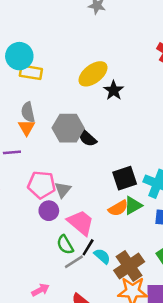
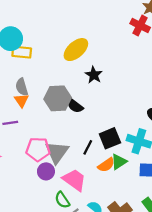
black star: (114, 90) -> (94, 75), moved
gray triangle: (63, 190) -> (57, 152), size x1.6
black line: (88, 247) -> (88, 147), moved

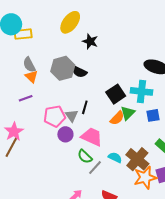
black line: (88, 147) -> (85, 107), moved
gray triangle: (57, 152) -> (72, 116), size x0.6

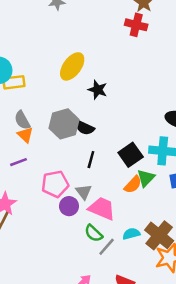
black line: (85, 107) -> (91, 160), moved
gray triangle: (72, 116) -> (84, 192), moved
cyan semicircle: (115, 157) -> (131, 234), turned -40

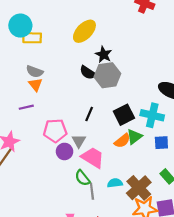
gray semicircle: (22, 120) -> (35, 72), turned -49
gray hexagon: (64, 124) -> (107, 75), moved
black semicircle: (85, 128) -> (88, 73), moved
gray line: (107, 247) -> (92, 191), turned -56

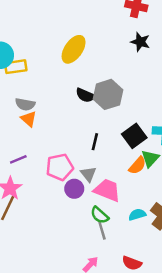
black star: (103, 54) -> (140, 42), moved
purple line: (26, 107) -> (18, 159), moved
gray line: (92, 191) -> (102, 230), moved

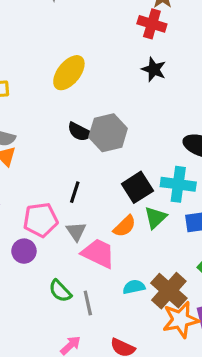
black line: (95, 142) -> (75, 192), moved
orange semicircle: (137, 166) -> (125, 226), moved
purple circle: (74, 189) -> (24, 251), moved
green semicircle: (100, 215) -> (60, 291), moved

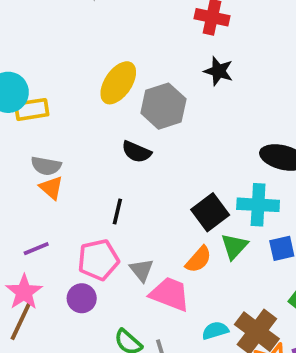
gray hexagon: (108, 133) -> (163, 106), moved
black line: (75, 192) -> (117, 211), moved

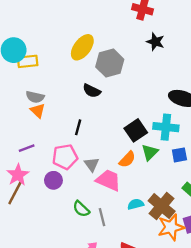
black star: (218, 71) -> (155, 42), moved

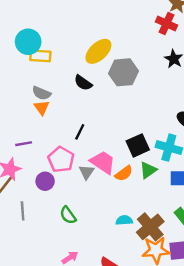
black semicircle: (92, 91) -> (83, 83), moved
pink pentagon: (65, 157) -> (61, 159), turned 30
pink trapezoid: (108, 180) -> (103, 162), moved
gray line: (102, 217) -> (23, 211), moved

